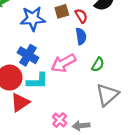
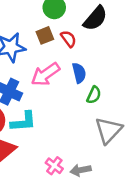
blue semicircle: (81, 36) -> (79, 73), moved
pink arrow: (63, 63) -> (45, 74), moved

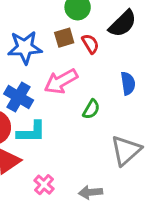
blue semicircle: (79, 73) -> (128, 83), moved
green semicircle: (94, 95) -> (91, 109), moved
pink cross: (54, 166) -> (44, 185), moved

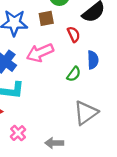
red semicircle: (90, 44) -> (74, 34), moved
green semicircle: (91, 109) -> (74, 74), moved

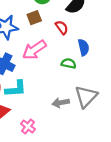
green semicircle: (74, 74) -> (69, 63), turned -104
gray arrow: (54, 143) -> (61, 103), moved

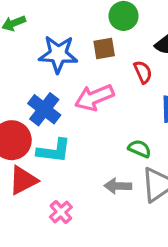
green semicircle: (69, 63) -> (140, 149), moved

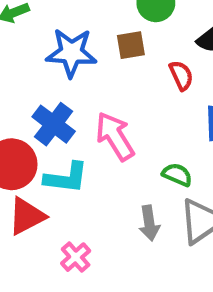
pink arrow: (94, 97) -> (115, 136), moved, turned 81
gray arrow: (118, 186) -> (149, 223), turned -100

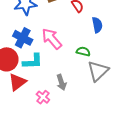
gray arrow: (149, 223) -> (61, 82), moved

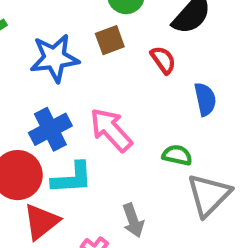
blue cross: (23, 38) -> (50, 129), turned 36

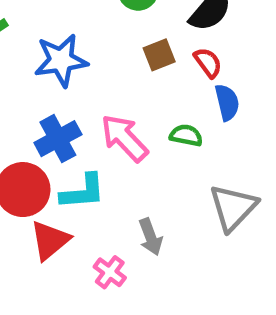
brown square: (110, 40) -> (159, 55), moved
red semicircle: (163, 60) -> (208, 63), moved
green semicircle: (177, 155) -> (186, 135), moved

